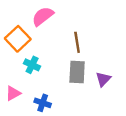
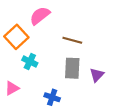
brown line: (77, 42) -> (72, 40), turned -66
blue cross: (43, 103) -> (52, 97), moved

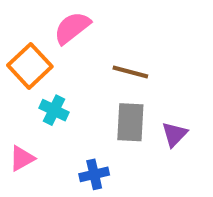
blue cross: (52, 97) -> (94, 174), turned -32

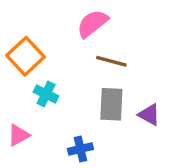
pink semicircle: (72, 28) -> (92, 23), moved
purple triangle: (174, 134) -> (149, 115), turned -45

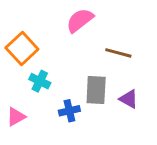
brown line: (111, 61) -> (118, 53), moved
blue cross: (80, 149) -> (69, 111), moved

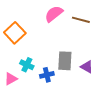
brown line: (118, 53) -> (81, 20), moved
cyan cross: (40, 81) -> (27, 65), moved

